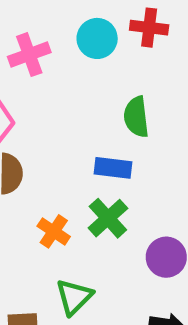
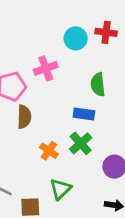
pink cross: (29, 55) -> (46, 68), moved

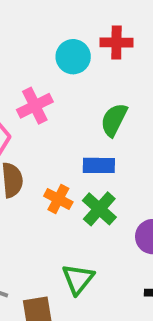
green semicircle: (98, 84) -> (114, 120), turned 40
orange cross: (49, 151) -> (58, 199), moved

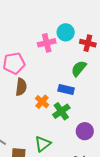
red cross: (116, 42) -> (88, 43), moved
pink cross: (35, 106) -> (47, 43), moved

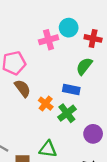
brown semicircle: (21, 87) -> (23, 88), turned -42
green triangle: (43, 144) -> (48, 149), turned 48

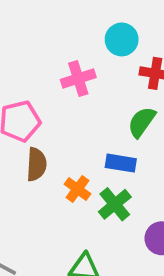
cyan circle: (69, 28) -> (122, 39), moved
brown semicircle: (23, 88) -> (36, 164), turned 42

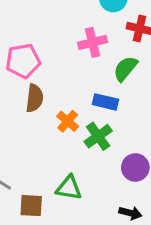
pink cross: (78, 79) -> (92, 42), moved

